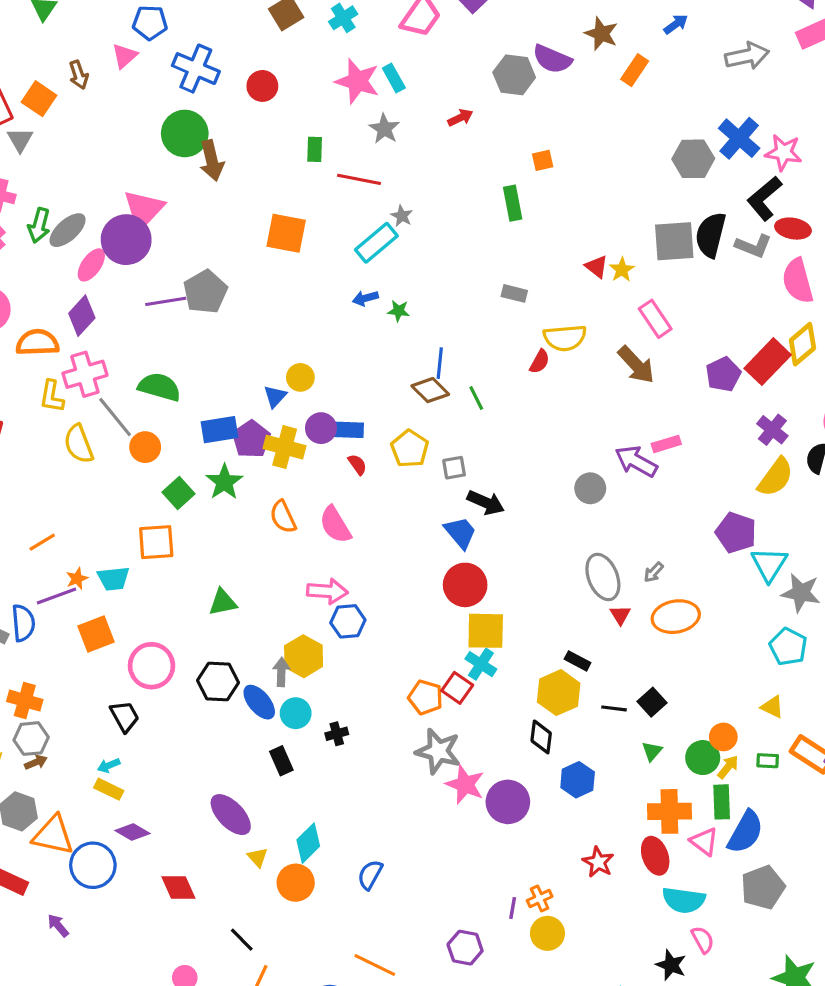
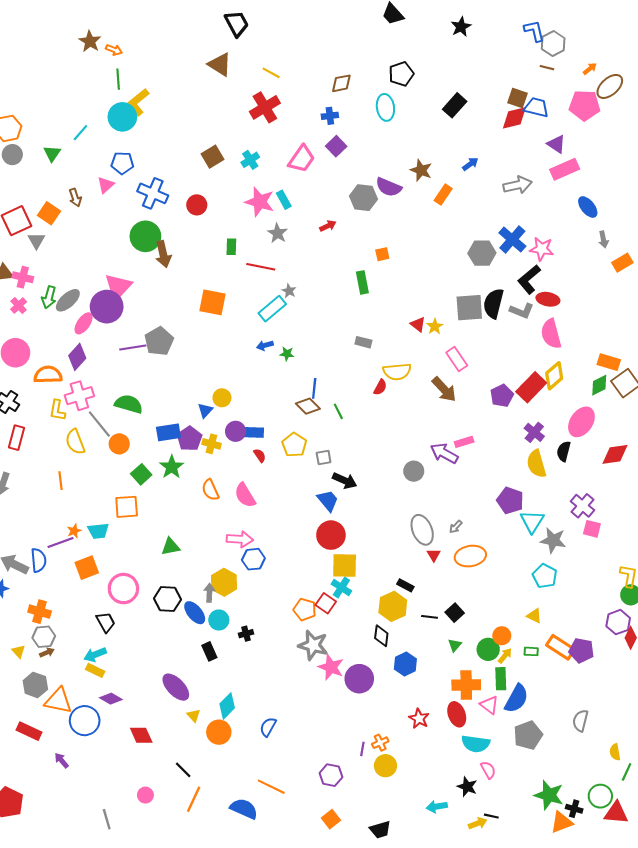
yellow cross: (285, 447) -> (211, 444), size x0.7
yellow semicircle: (776, 477) -> (536, 464), turned 128
orange line: (42, 542) -> (61, 481), moved, turned -66
cyan arrow: (109, 765) -> (95, 655), size x1.5

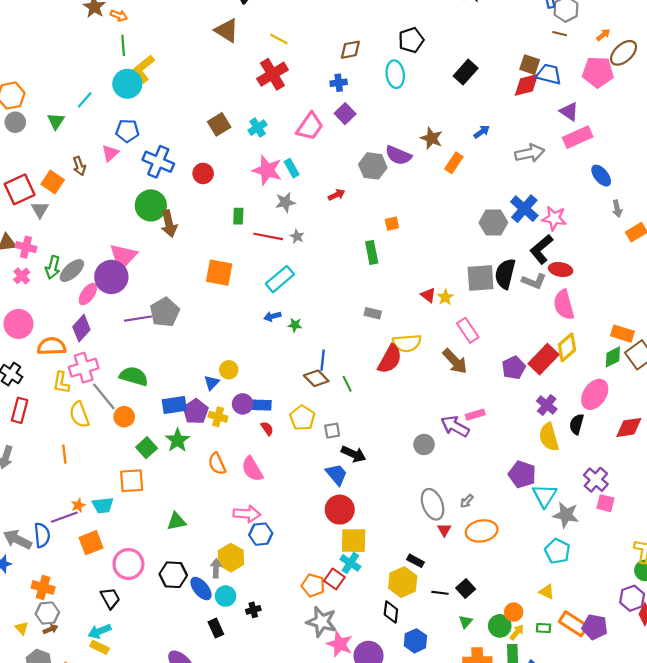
gray star: (277, 233) -> (285, 202), turned 30
gray star: (289, 291) -> (297, 236), moved
red semicircle: (380, 387) -> (390, 359), size x1.8

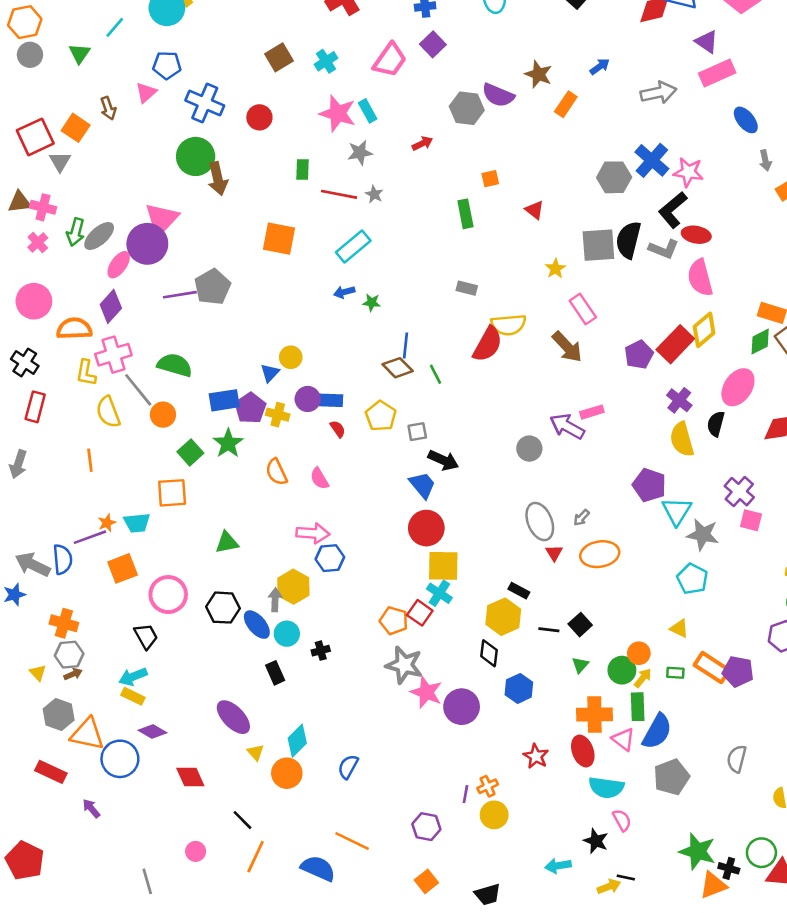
red triangle: (428, 295) -> (535, 210), moved
pink semicircle: (252, 469) -> (319, 479), size x0.7

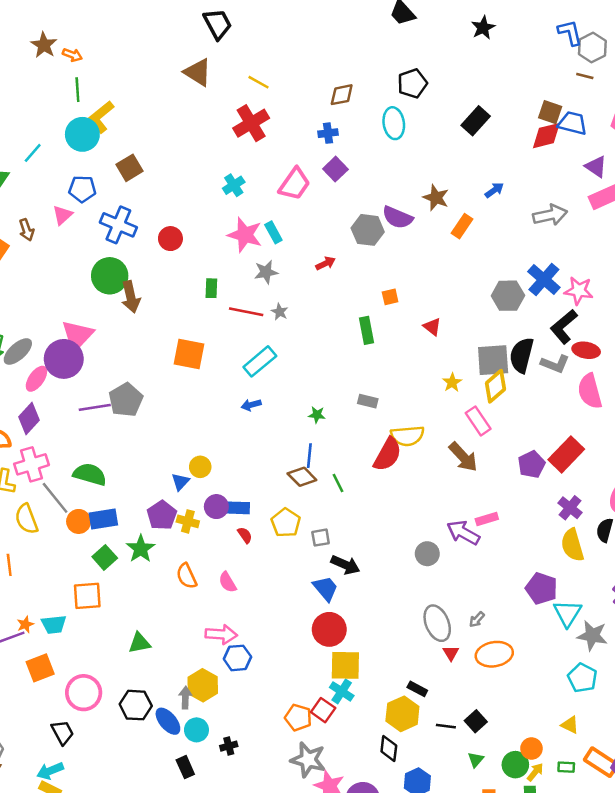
brown square: (279, 57) -> (129, 168), moved
green star: (372, 302) -> (317, 415), moved
yellow diamond: (704, 330) -> (496, 386), moved
blue rectangle: (224, 400) -> (103, 519), moved

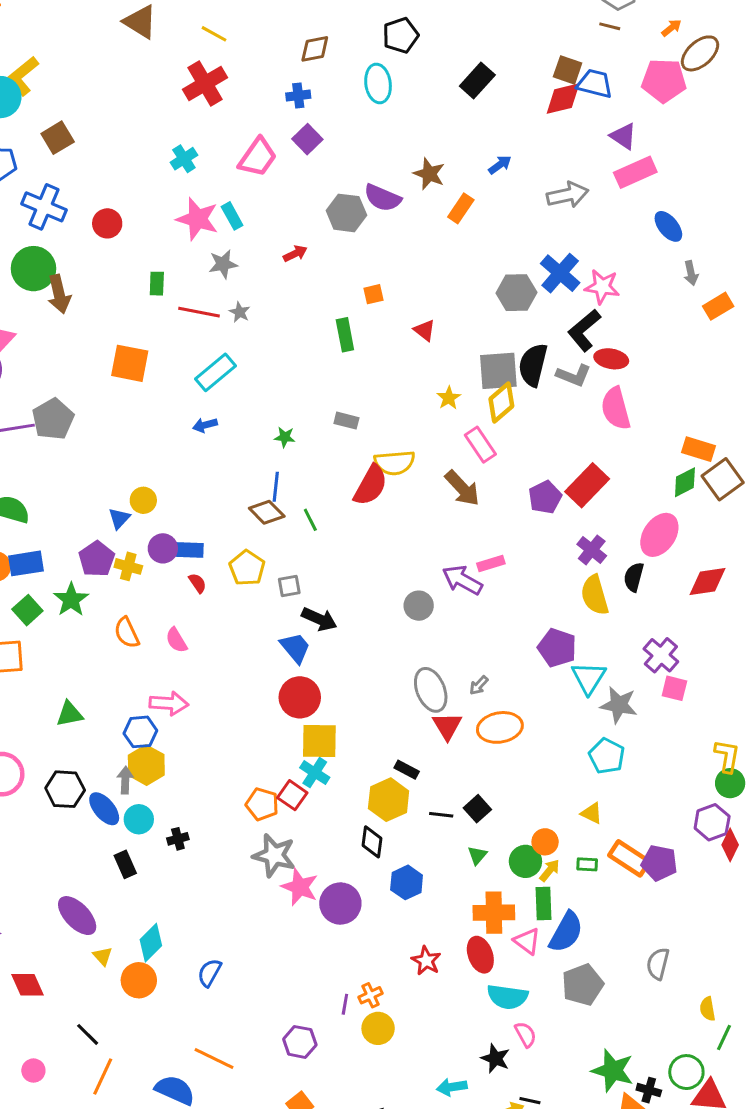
red triangle: (451, 653) -> (447, 726), size x1.5
blue hexagon: (237, 658) -> (140, 732), moved

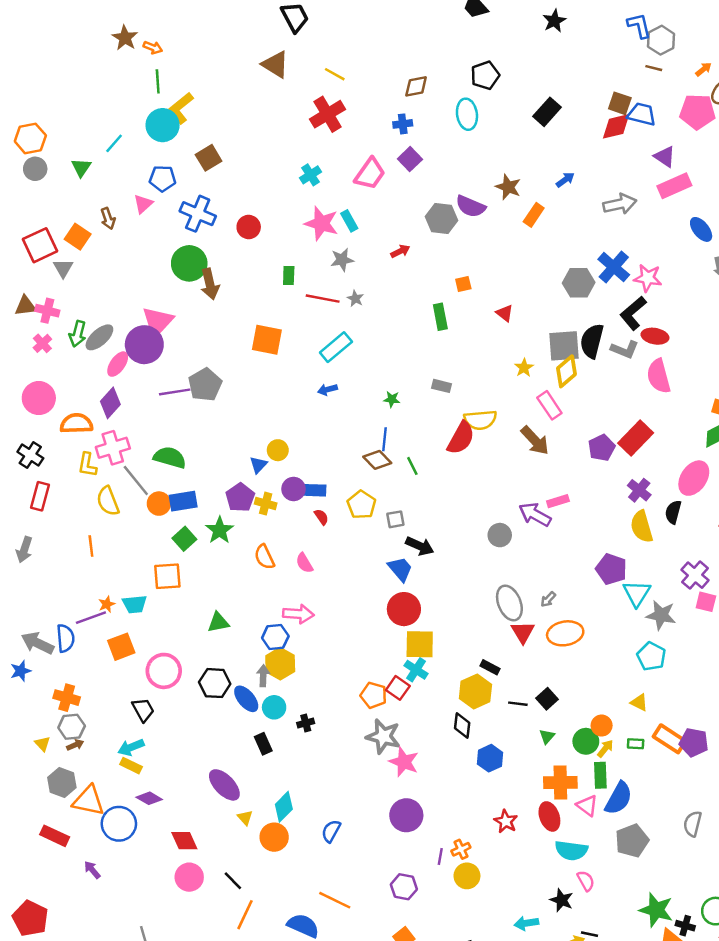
purple circle: (340, 904) -> (406, 815), moved
pink circle: (33, 1071) -> (189, 877), moved, size x1.5

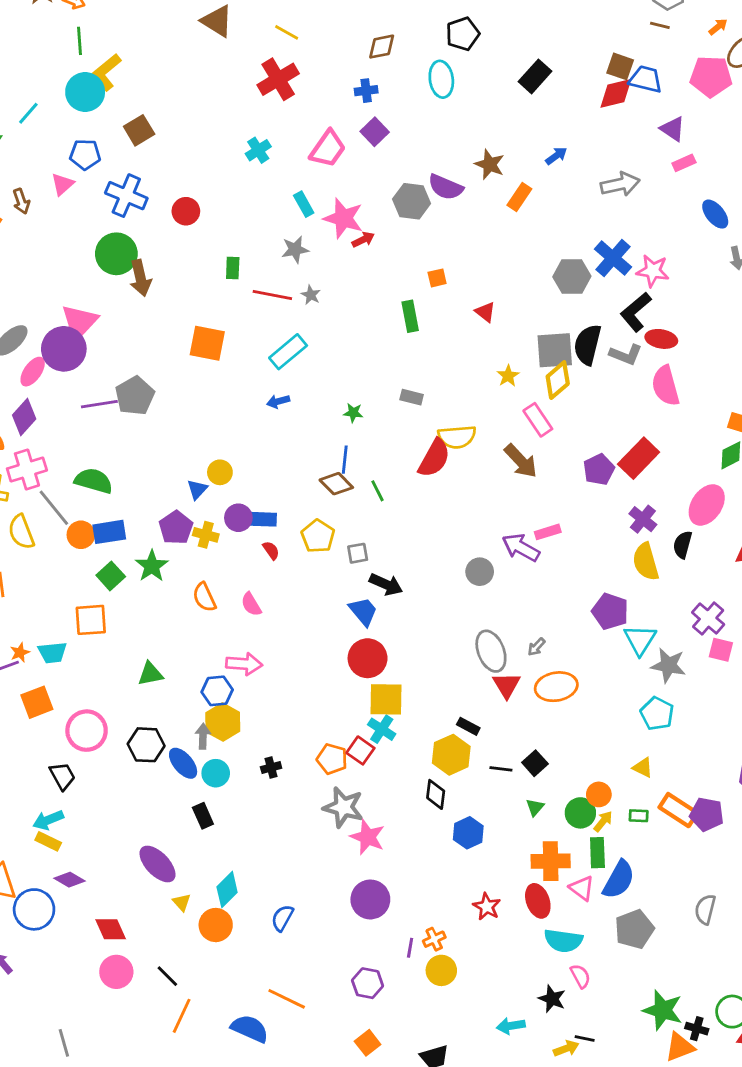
pink rectangle: (674, 186) -> (684, 163), size x0.6
pink star: (321, 223) -> (343, 218), moved
black cross: (306, 723) -> (271, 767), moved

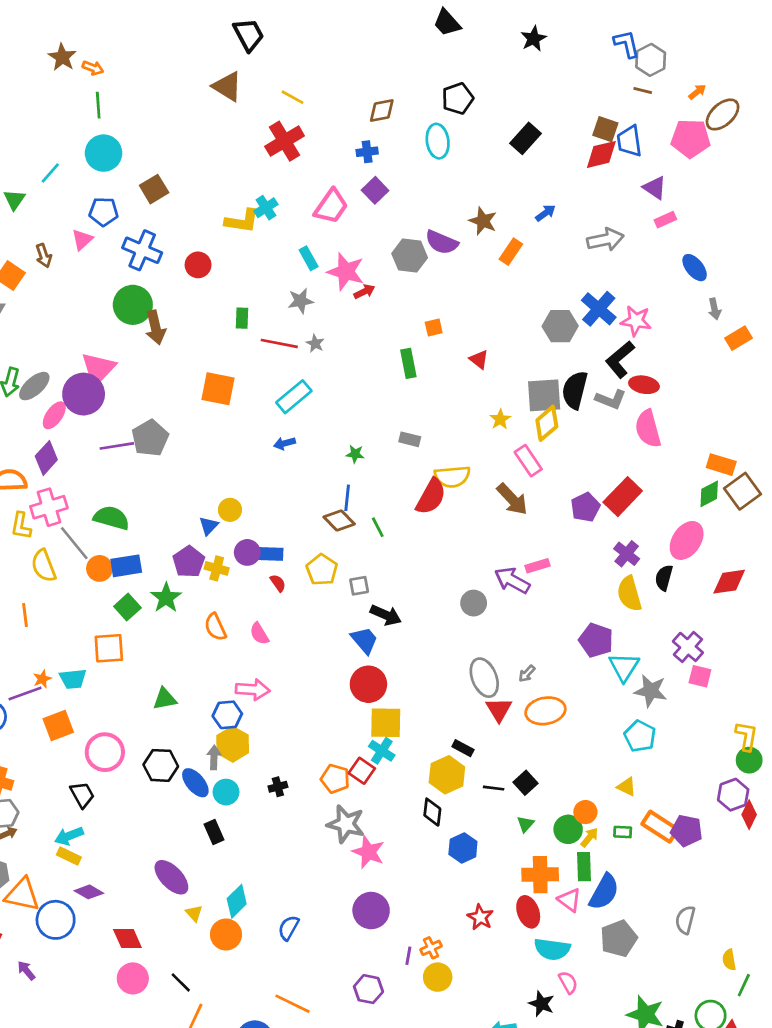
yellow L-shape: (106, 72) -> (242, 221), moved, turned -132
blue trapezoid: (646, 79) -> (629, 141), turned -112

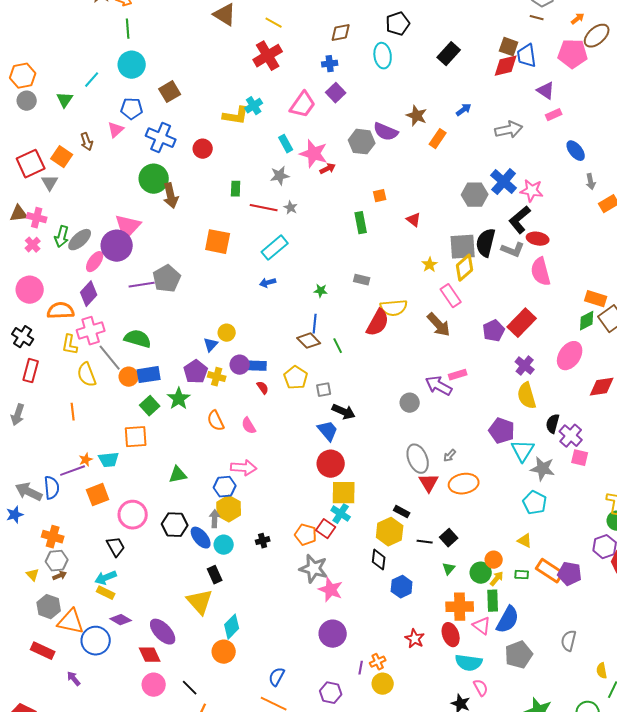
black semicircle: (664, 578) -> (553, 424), moved
purple ellipse: (171, 877) -> (163, 632), moved
yellow triangle: (194, 913) -> (200, 602), moved, size x2.0
blue semicircle: (289, 928) -> (277, 677), moved

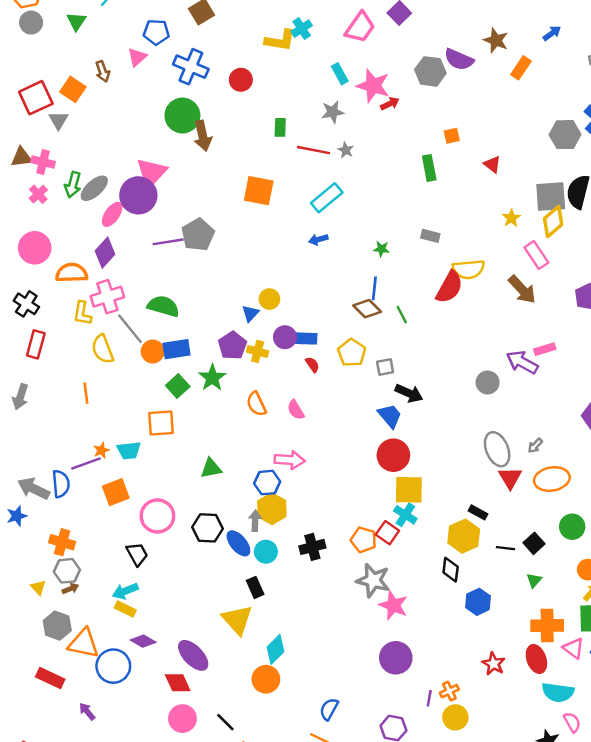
black cross: (263, 541) -> (312, 547), size x1.5
green circle: (481, 573) -> (572, 527), moved

